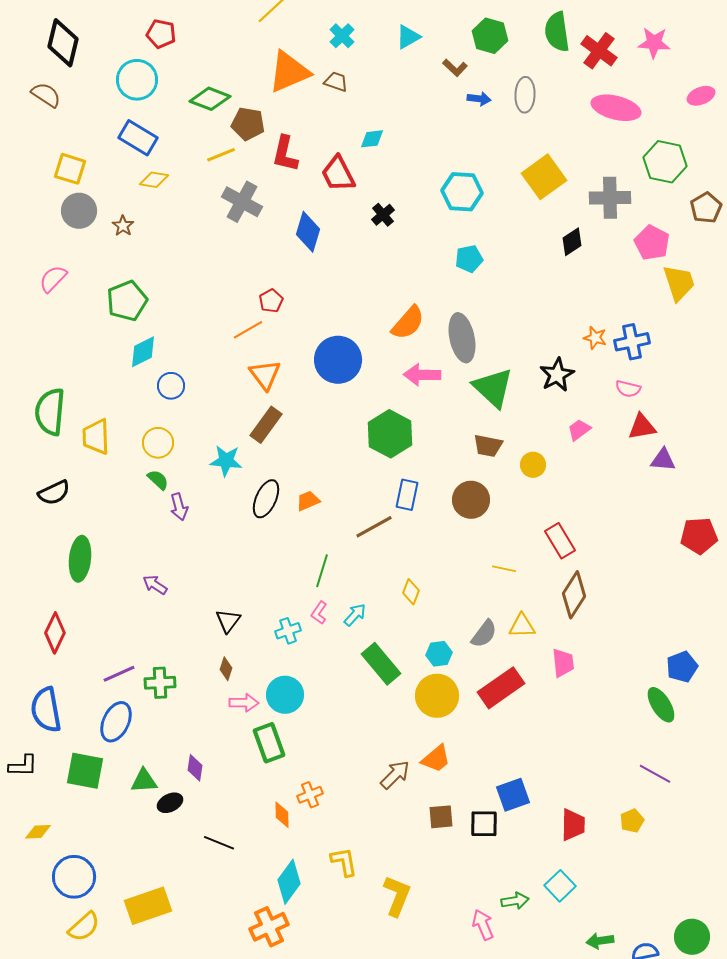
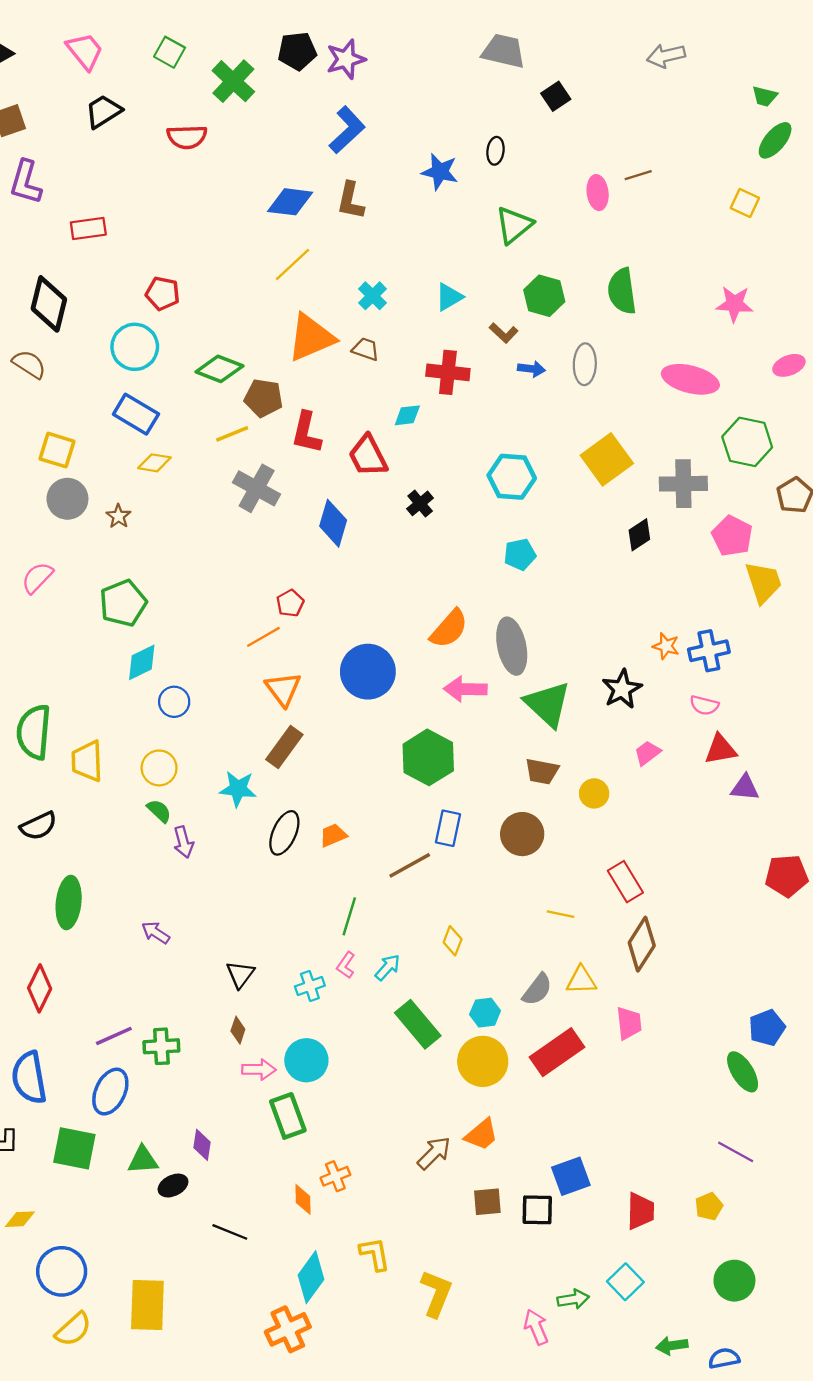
red cross: (599, 51) -> (448, 372), moved, turned -30
yellow rectangle: (148, 906) -> (147, 1305), turned -69
green circle: (692, 937) -> (734, 1281), moved

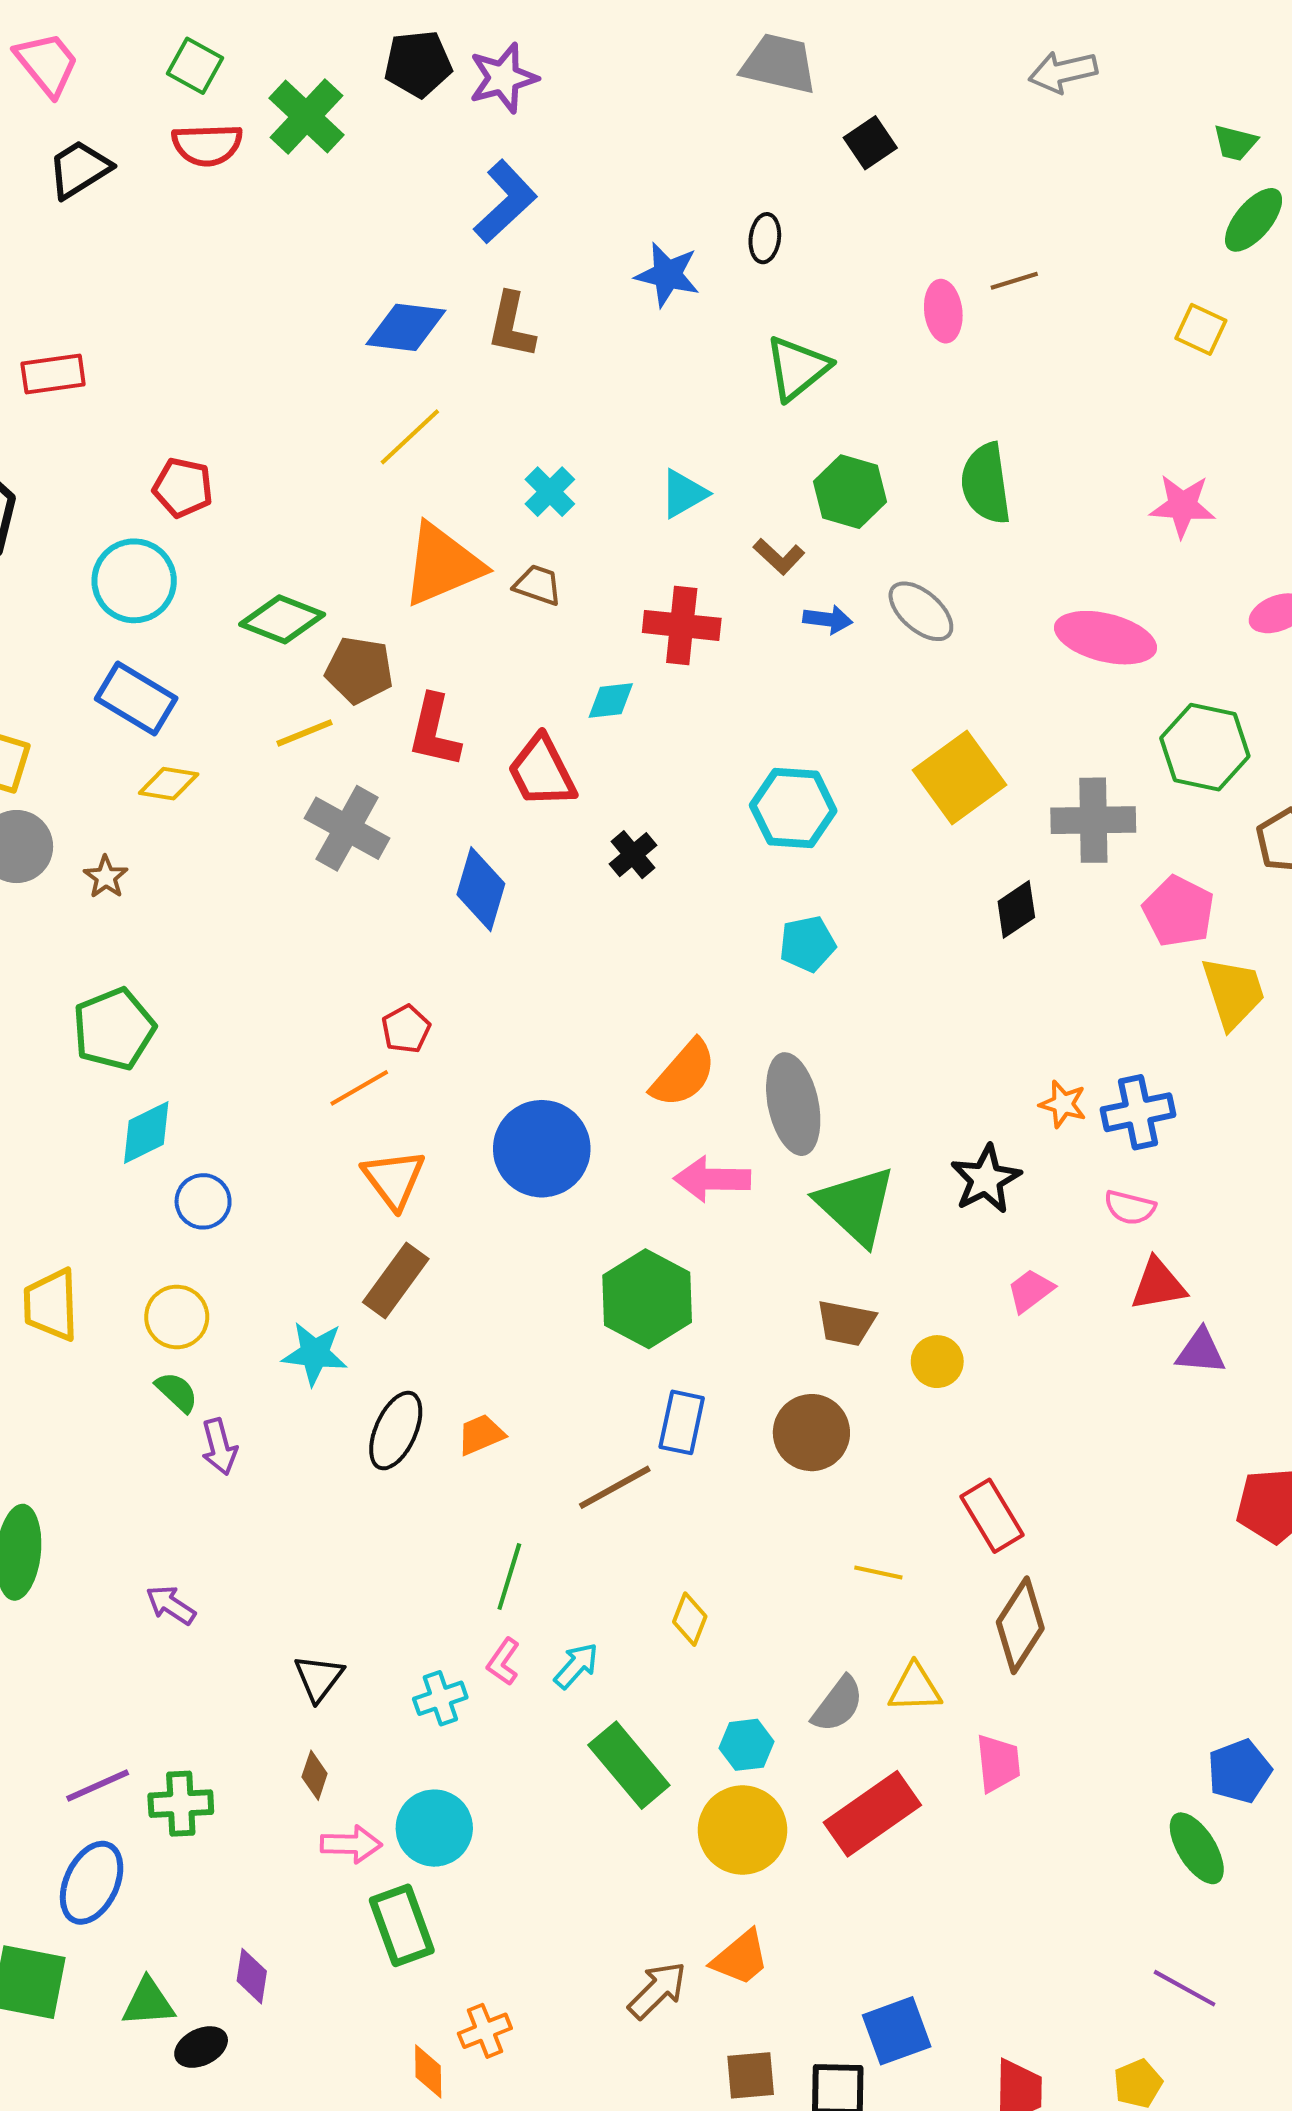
red semicircle: (187, 137) -> (207, 145), moved
gray ellipse: (585, 364) -> (921, 611), turned -51

